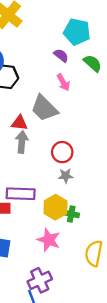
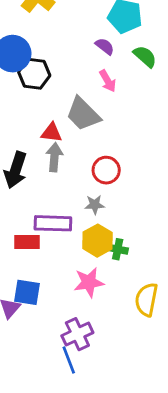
gray star: (66, 176) -> (95, 205), moved
pink star: (49, 240) -> (89, 282), turned -30

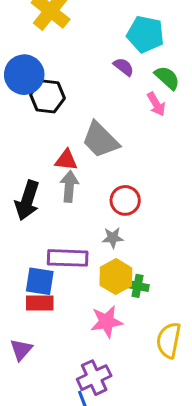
pink arrow: (108, 81) -> (156, 104), moved
red rectangle: (27, 242) -> (40, 303), moved
blue square: (27, 292) -> (40, 281), moved

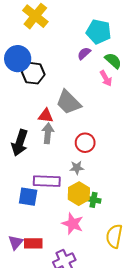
purple semicircle: (124, 67) -> (84, 53), turned -80
red rectangle: (40, 303) -> (33, 243), moved
pink star: (107, 322) -> (73, 224), turned 30

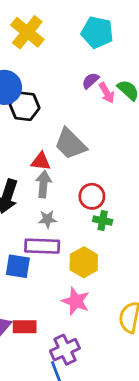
cyan pentagon: (99, 32) -> (97, 32), moved
pink arrow: (106, 78) -> (107, 93), moved
gray star: (77, 168) -> (47, 219), moved
green cross: (93, 200) -> (103, 221), moved

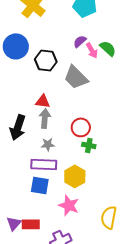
black hexagon: (25, 106) -> (46, 60), moved
gray trapezoid: (70, 144) -> (76, 77), moved
blue square: (18, 266) -> (40, 185), moved

